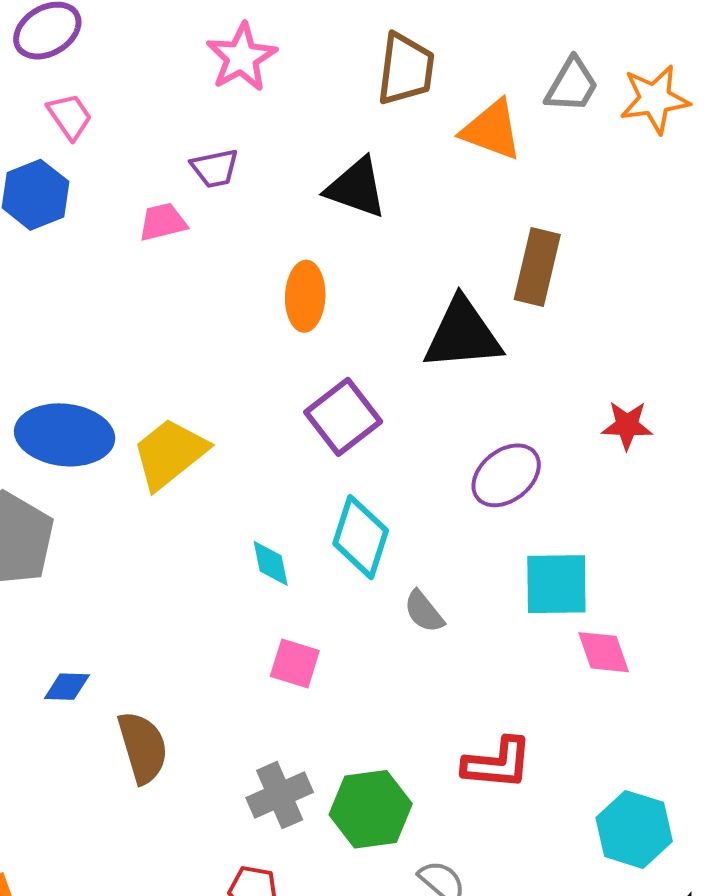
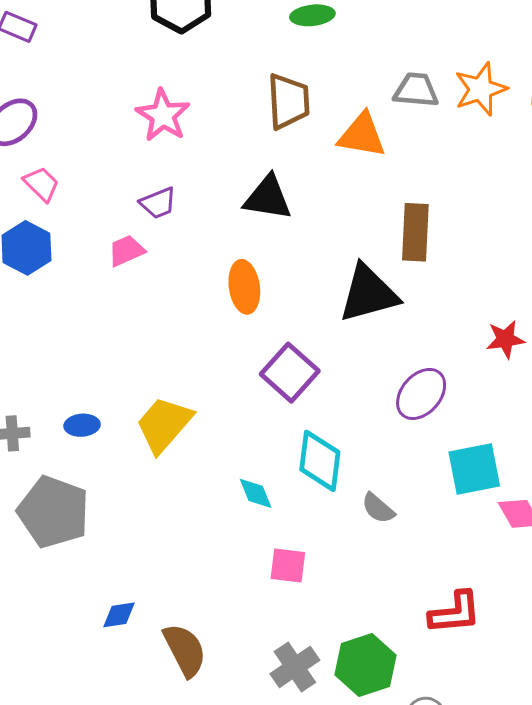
gray trapezoid: (572, 85) -> (416, 90), turned -105
blue ellipse: (65, 435) -> (82, 425), size x0.5

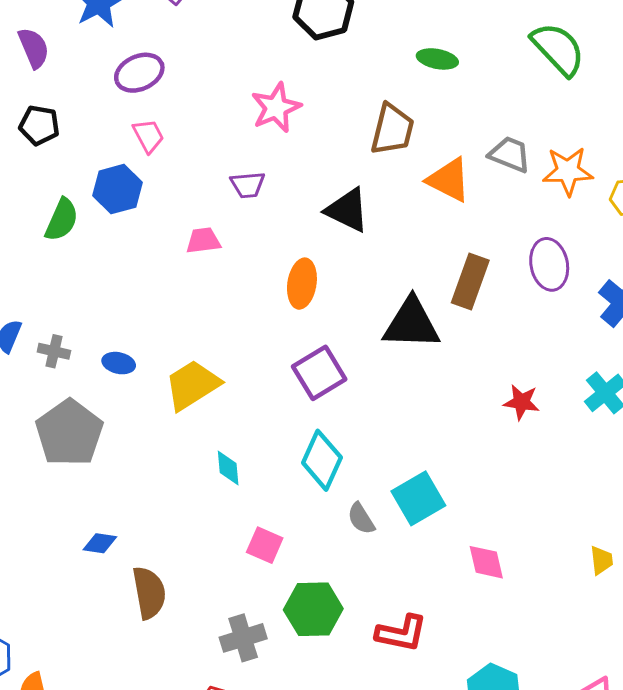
pink trapezoid: (126, 251) -> (203, 241), moved
purple ellipse: (421, 394) -> (549, 264), moved, turned -69
cyan square: (474, 469) -> (418, 498), moved, turned -36
cyan diamond: (256, 493) -> (228, 468), moved
green hexagon: (366, 665) -> (313, 609), moved

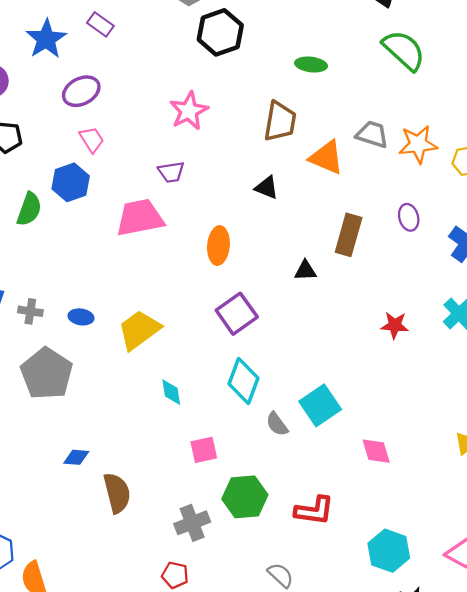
black triangle: (347, 210) -> (267, 187), moved, size x0.7
pink trapezoid: (203, 241) -> (140, 218), size x1.8
purple ellipse: (549, 264) -> (409, 217), size x0.7
black triangle: (411, 324) -> (305, 271), size x0.5
pink square: (265, 545) -> (204, 450), turned -32

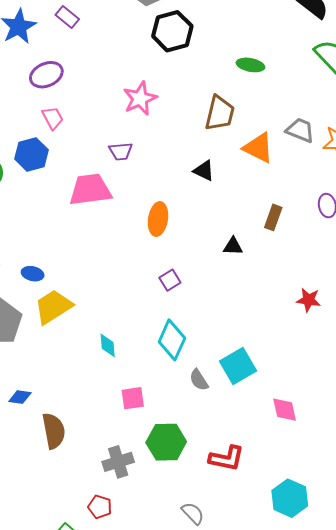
brown rectangle: (349, 235) -> (273, 217), size x0.7
purple square: (237, 314) -> (170, 280), size x0.6
yellow trapezoid: (139, 330) -> (53, 307), moved

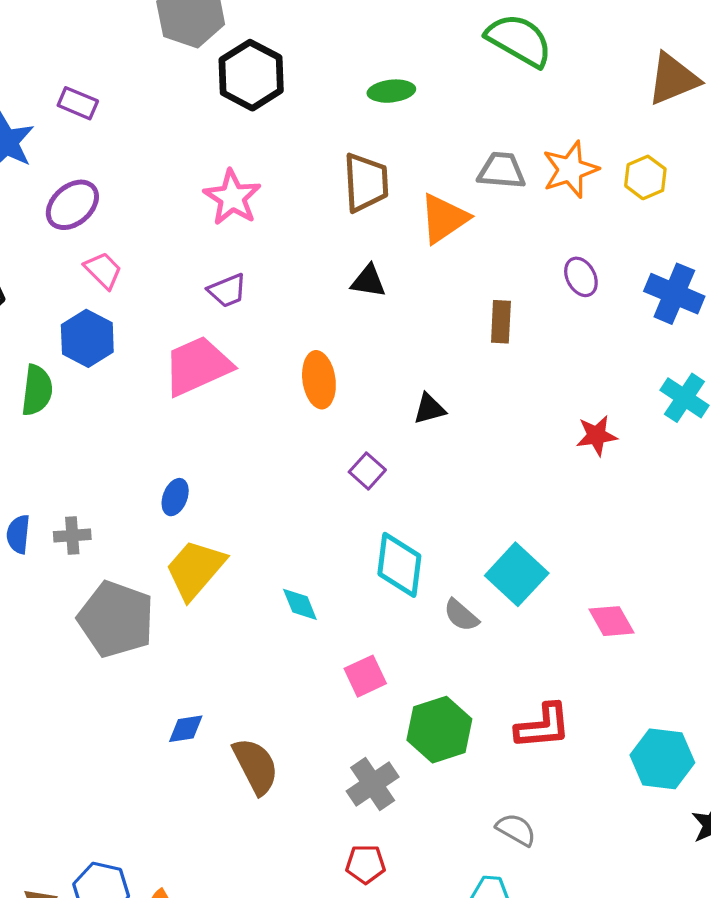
orange triangle: (258, 148) -> (444, 219), turned -44
black triangle: (233, 246) -> (429, 409), moved
blue ellipse: (33, 274) -> (175, 497), moved, turned -65

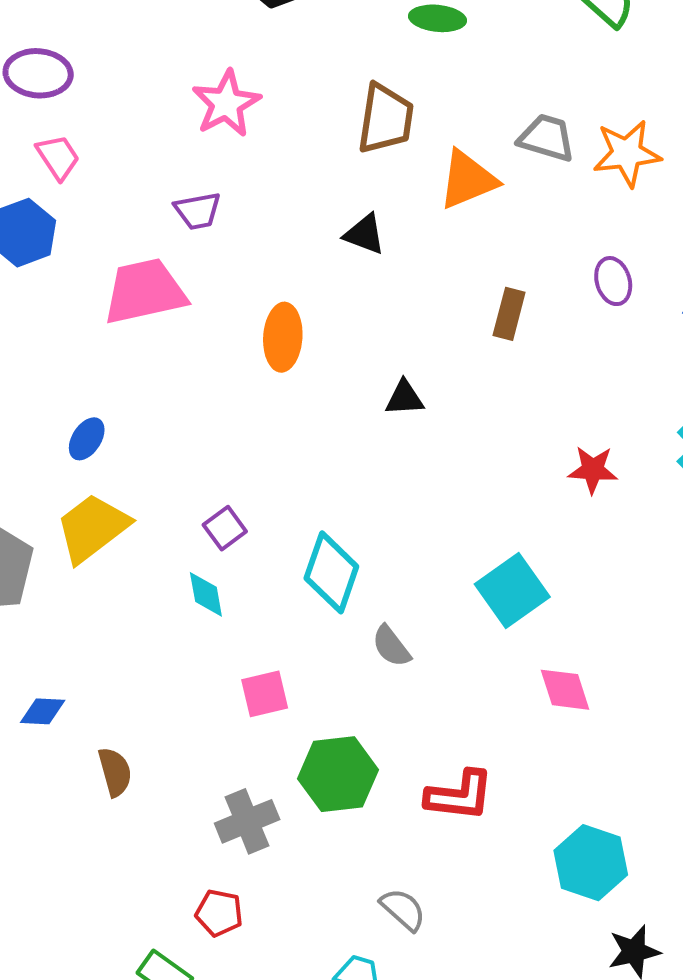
purple ellipse: (72, 205) -> (38, 73), turned 34
purple square: (367, 471) -> (225, 528), moved
cyan square: (517, 574) -> (512, 590), moved
brown semicircle: (256, 766) -> (115, 772), size x0.7

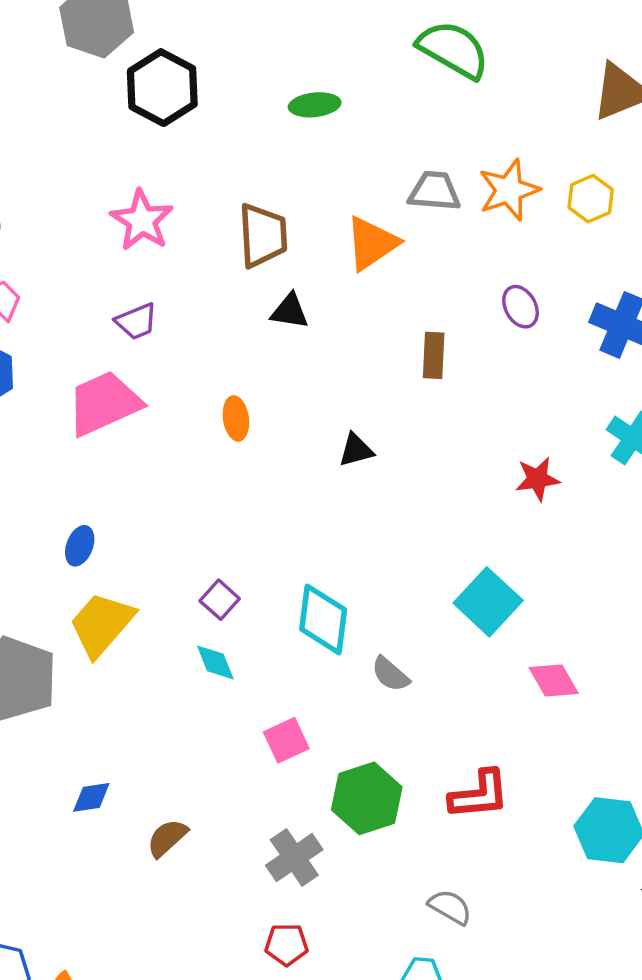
brown trapezoid: (386, 119) -> (263, 235), moved
orange ellipse: (283, 337) -> (236, 418), size x0.7
brown semicircle: (115, 772) -> (167, 838), turned -105

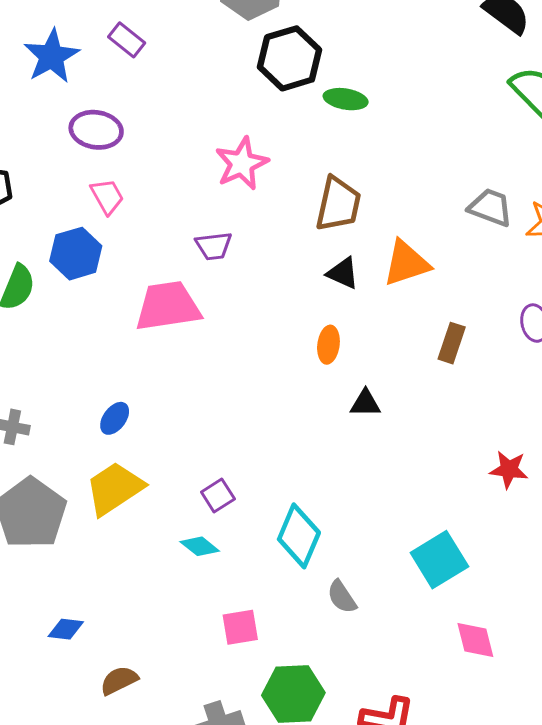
green ellipse: (315, 105) -> (346, 99), moved
orange triangle: (372, 243) -> (406, 263), moved
orange ellipse: (236, 418) -> (328, 345), moved
cyan diamond: (215, 662) -> (200, 546), turned -45

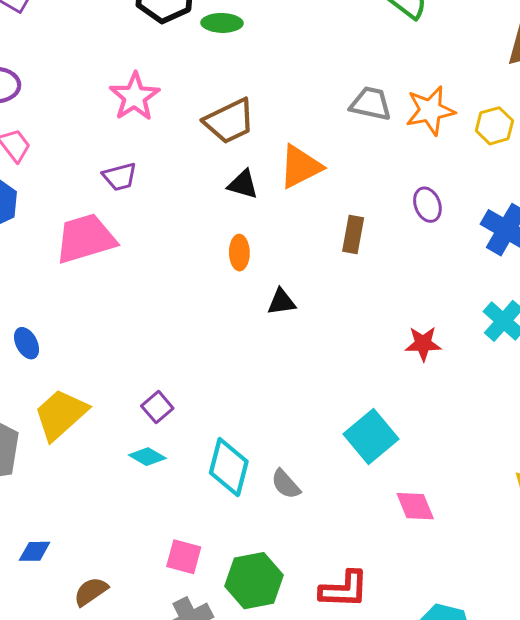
brown trapezoid: (338, 204) -> (229, 121), turned 60
blue ellipse: (115, 418) -> (27, 343), moved, turned -56
cyan diamond: (299, 536) -> (229, 467), moved
pink square: (240, 627) -> (184, 557), moved, turned 33

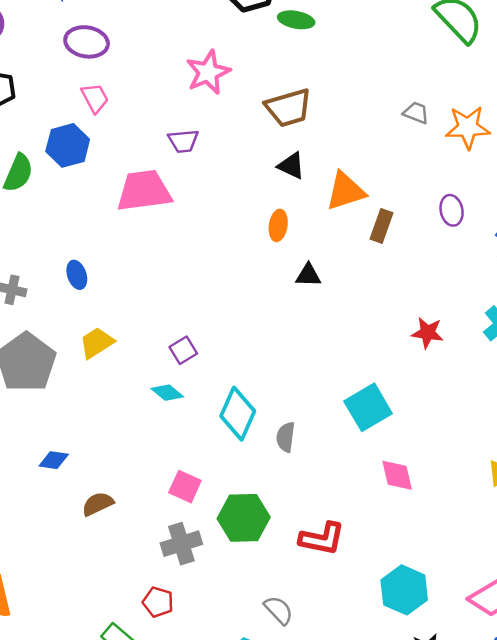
gray trapezoid: (371, 104) -> (416, 113), size x0.7
orange triangle: (300, 167) -> (346, 191), moved
yellow trapezoid: (61, 414) -> (97, 343), size x0.7
gray semicircle: (286, 484) -> (286, 437), turned 40

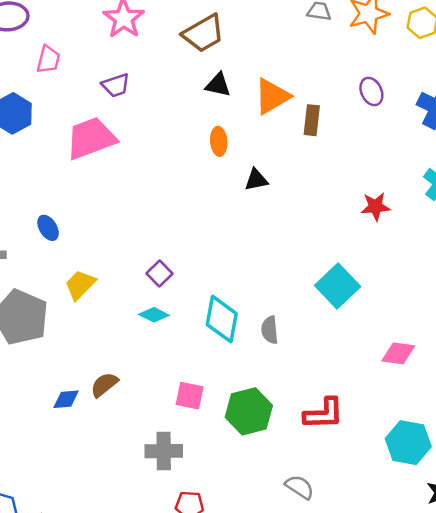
pink trapezoid: (95, 98) -> (48, 59), moved, turned 56
pink diamond: (397, 475) -> (398, 353), moved, turned -56
brown semicircle: (98, 504) -> (104, 385), moved
gray cross: (181, 544) -> (164, 451), moved, turned 30

